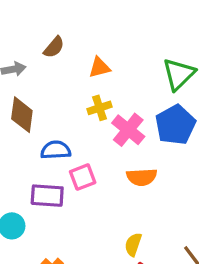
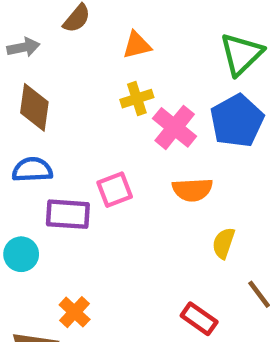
blue semicircle: (56, 150) -> (32, 170), moved
yellow semicircle: (133, 244) -> (224, 243), moved

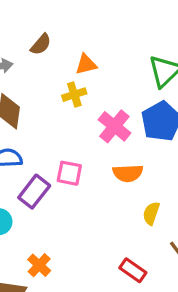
yellow cross: (137, 99) -> (74, 95), moved
pink square: (115, 190) -> (69, 173), turned 32
purple rectangle: (68, 214) -> (34, 192), turned -56

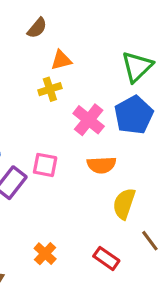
brown semicircle: (41, 44) -> (37, 28), moved
yellow semicircle: (151, 213) -> (124, 204), size x1.4
orange cross: (39, 265) -> (45, 254), moved

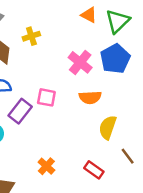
orange triangle: (61, 60) -> (89, 15), moved, turned 42
yellow cross: (50, 89) -> (31, 36), moved

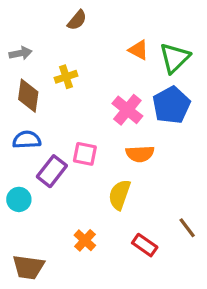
yellow semicircle: (108, 127) -> (120, 195), moved

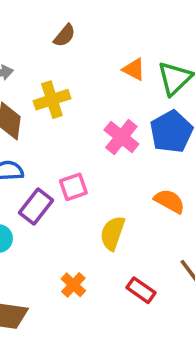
yellow cross: (66, 77) -> (52, 100), size x1.4
pink square: (85, 154) -> (73, 187), turned -30
orange semicircle: (140, 154) -> (170, 201), moved, turned -148

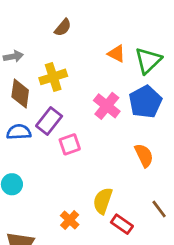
orange semicircle: (170, 201) -> (144, 155), turned 35
purple rectangle: (36, 206) -> (49, 121), moved
yellow semicircle: (113, 233) -> (103, 201), moved

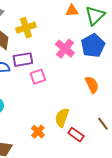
orange triangle: (116, 54) -> (72, 11), turned -32
purple rectangle: (49, 121) -> (23, 60), turned 42

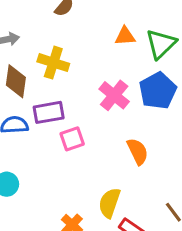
yellow cross: (26, 28) -> (53, 63), turned 36
orange semicircle: (92, 85) -> (138, 151), moved

